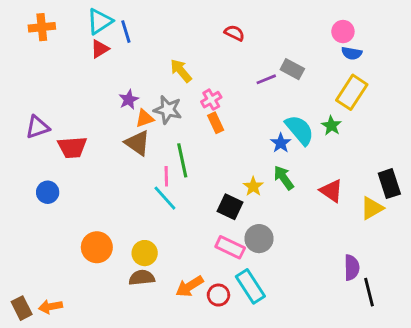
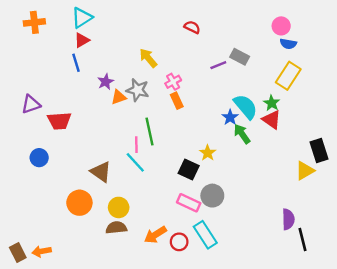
blue line: (126, 32) -> (76, 63), moved
brown triangle: (137, 143) -> (101, 172), moved
green arrow: (284, 178) -> (242, 134), moved
red triangle: (331, 191) -> (272, 120), moved

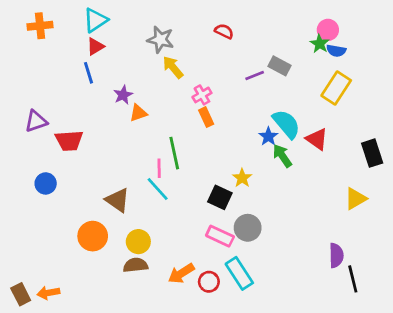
gray star: (138, 90) -> (160, 40), moved
green star: (272, 103) -> (320, 44), moved
black rectangle: (319, 151) -> (372, 153), moved

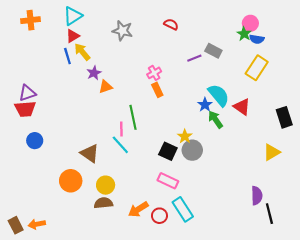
yellow arrow: (173, 67) -> (82, 52), moved
red trapezoid: (69, 141) -> (25, 109), moved
gray circle: (248, 228) -> (192, 150), moved

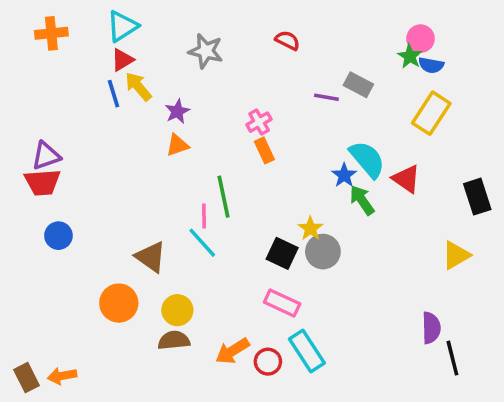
purple line: (194, 58) -> (326, 97), turned 32
purple star: (94, 73) -> (177, 111), moved

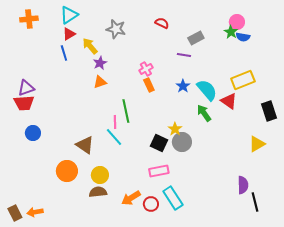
gray rectangle: (358, 85) -> (196, 38), moved, turned -56
yellow arrow: (138, 87) -> (90, 46), moved
yellow rectangle: (431, 113) -> (243, 80), moved, turned 35
blue star: (344, 175) -> (183, 86), moved
pink rectangle: (282, 303) -> (159, 171), turned -36

